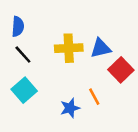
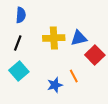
blue semicircle: (18, 27) -> (21, 15), moved
black line: (23, 55) -> (18, 43), turned 63

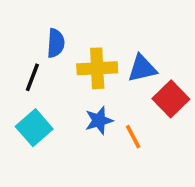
blue semicircle: (21, 15) -> (56, 43), moved
blue star: (55, 85) -> (99, 120), moved

